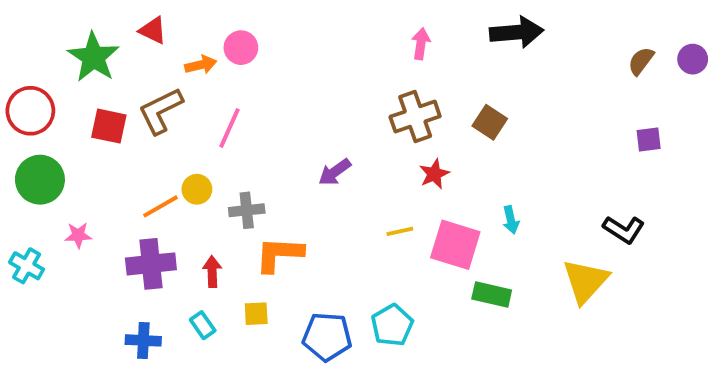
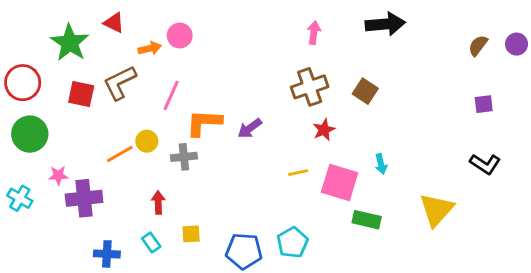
black L-shape: (624, 229) -> (485, 164), moved
orange L-shape: (279, 254) -> (204, 123), moved
purple cross: (151, 264) -> (84, 198), moved

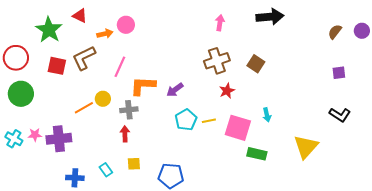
pink star: (58, 175) -> (35, 135), moved
red arrow: (158, 203) -> (125, 134), moved
cyan pentagon: (292, 243) -> (186, 120), moved

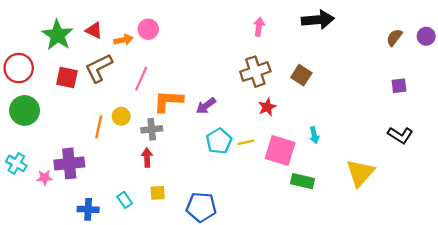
red triangle: (80, 16) -> (94, 30), moved
orange line: (84, 108) -> (99, 127), turned -48
pink star: (35, 135) -> (45, 178), moved

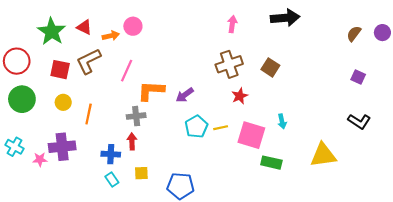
purple square: (399, 86) -> (358, 77), turned 32
yellow circle: (121, 116) -> (63, 102), moved
yellow triangle: (360, 173) -> (323, 155), turned 40
blue cross: (88, 209) -> (111, 154), moved

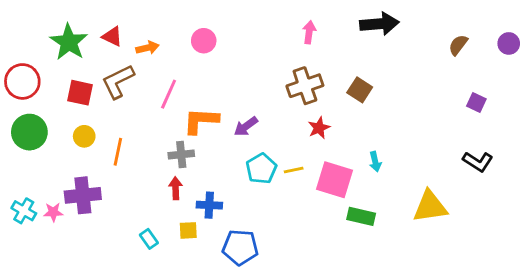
pink circle: (133, 26) -> (204, 41), moved
brown semicircle: (354, 34) -> (458, 45), moved
cyan cross: (15, 147) -> (24, 211), moved
blue cross: (111, 154) -> (209, 205), moved

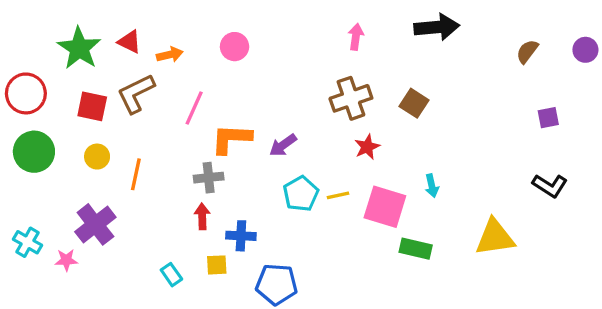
purple square: (476, 103) -> (548, 118), turned -36
purple cross: (83, 195) -> (95, 224), turned -32
pink star: (53, 212) -> (66, 260), moved

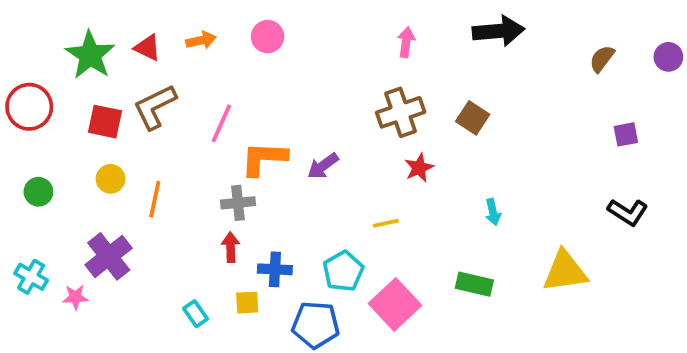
pink circle: (235, 47) -> (268, 37), moved
orange arrow: (170, 55) -> (201, 40), moved
green circle: (34, 152) -> (38, 192), moved, size x0.6
cyan pentagon: (301, 194) -> (343, 271), moved
pink square: (385, 207) -> (395, 304), moved, turned 30

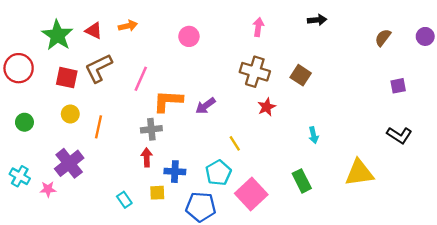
black arrow: (498, 31) -> (317, 20), size x0.6
pink circle: (268, 37) -> (189, 36), moved
brown cross: (401, 112) -> (255, 72), turned 36
yellow line: (386, 223) -> (235, 143), moved, turned 70
green rectangle: (474, 284) -> (302, 181), turned 50

